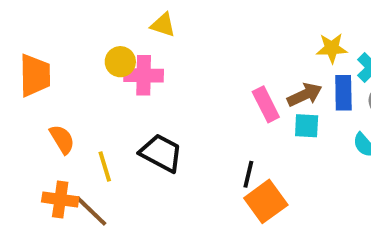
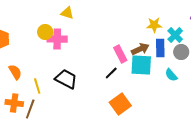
cyan square: (307, 126) -> (141, 65), size x1.6
black line: (248, 174) -> (111, 73), moved, turned 32
brown line: (91, 211) -> (30, 109), turned 66

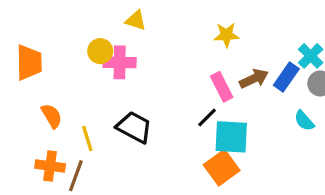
yellow star: (154, 25) -> (226, 35), moved
blue rectangle: (160, 48) -> (286, 77), turned 36
cyan square: (141, 65) -> (231, 137), moved

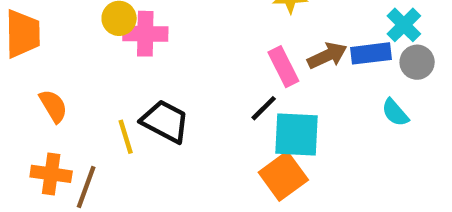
blue rectangle: (286, 77) -> (371, 53), turned 48
yellow line: (87, 138) -> (126, 137), moved

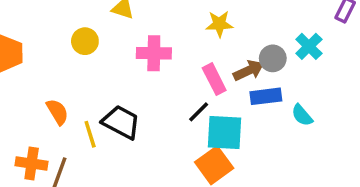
pink cross: (145, 34) -> (154, 53), moved
blue rectangle: (371, 53) -> (266, 96), moved
gray circle: (417, 62) -> (273, 58), moved
orange semicircle: (53, 106) -> (57, 112), moved

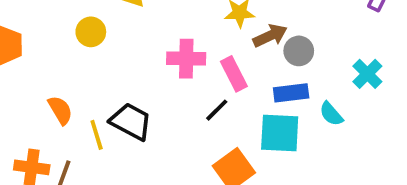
cyan cross: (309, 46) -> (367, 74), moved
pink cross: (154, 53) -> (186, 59), moved
brown arrow: (249, 70) -> (270, 36), moved
cyan square: (225, 132) -> (280, 133), moved

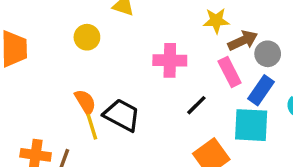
pink rectangle: (234, 74) -> (230, 72), moved
blue rectangle: (291, 93) -> (261, 90), turned -48
orange semicircle: (60, 110) -> (85, 102), moved

